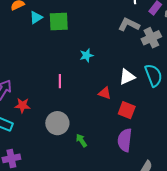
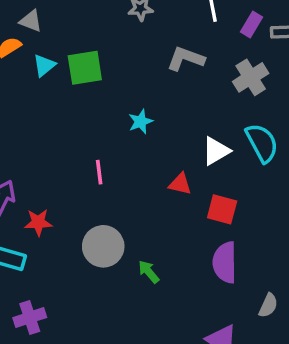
gray L-shape: (129, 25) -> (186, 59), moved

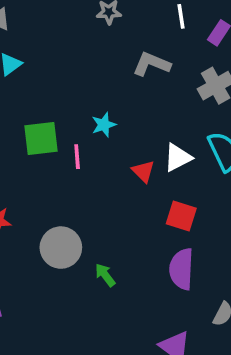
green square: (85, 68) -> (41, 139), moved
pink line: (99, 172) -> (77, 157), moved
red triangle: (180, 184) -> (143, 171), moved, turned 30

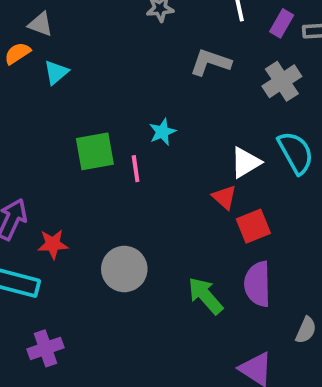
red triangle: (143, 171) -> (224, 197), moved
red square: (181, 216) -> (253, 226), turned -36
green arrow: (105, 275) -> (205, 296), moved, size x1.5

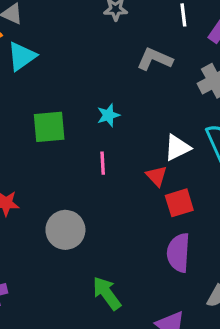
cyan triangle: (56, 72) -> (22, 56), size x1.4
pink line: (136, 169) -> (103, 163), moved
green arrow: (205, 296) -> (107, 293), moved

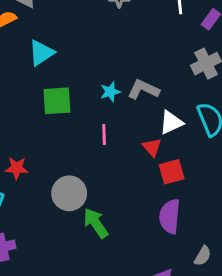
cyan triangle: (22, 56) -> (41, 53), moved
gray L-shape: (155, 59) -> (143, 89), moved
green arrow: (107, 293) -> (96, 223), moved

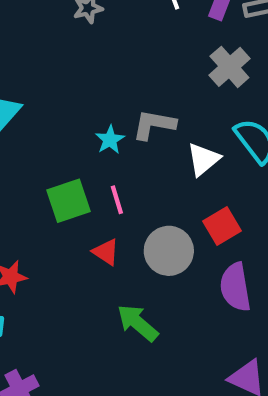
green square: (57, 101) -> (69, 201), moved
red triangle: (152, 147) -> (106, 252), moved
gray circle: (69, 193) -> (169, 251), moved

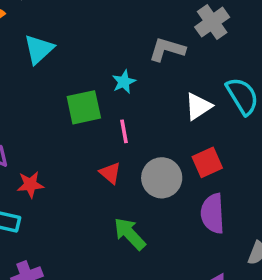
gray cross: (229, 67) -> (212, 22), moved
gray L-shape: (154, 125) -> (167, 49), moved
green square: (69, 201) -> (84, 107), moved

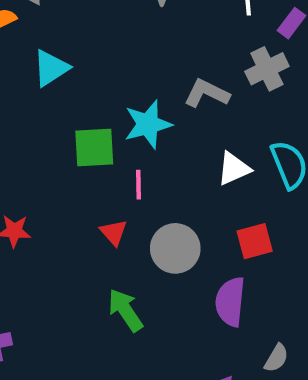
cyan star: (124, 82) -> (148, 124), size x1.6
red square: (207, 162) -> (255, 241), moved

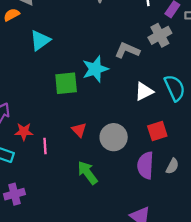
pink line: (138, 185) -> (45, 146), moved
gray semicircle: (276, 358) -> (172, 166), moved

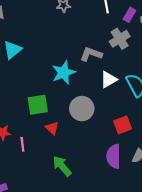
green square: (66, 83) -> (38, 105), moved
white triangle: (144, 91) -> (109, 80), moved
gray circle: (114, 137) -> (82, 109), moved

